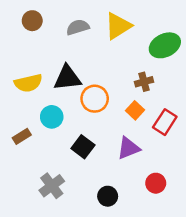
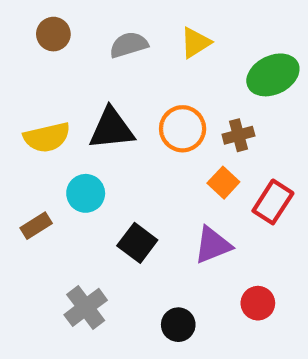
yellow triangle: (118, 26) -> (195, 43), size x0.7
orange circle: (95, 99) -> (183, 129), moved

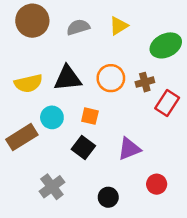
brown circle: (53, 34) -> (32, 21), size x1.6
orange square: (223, 183) -> (90, 116), moved, turned -30
red rectangle: (273, 202) -> (167, 103), moved
brown rectangle: (36, 226) -> (22, 137), size x1.6

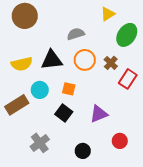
yellow triangle: (119, 26) -> (108, 14), moved
gray semicircle: (78, 27) -> (76, 34), moved
green ellipse: (166, 45) -> (127, 35), turned -30
brown cross: (145, 82) -> (111, 63), turned -32

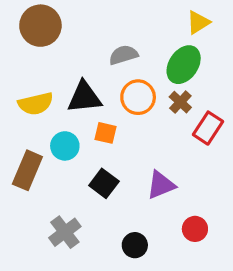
yellow triangle: (108, 14) -> (198, 22), moved
green ellipse: (127, 35) -> (184, 65), moved
orange square: (69, 89) -> (106, 133), moved
brown rectangle: (17, 105) -> (27, 170), turned -35

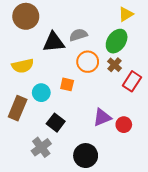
black triangle: (84, 97) -> (54, 42), moved
black square: (104, 183) -> (56, 123), moved
red circle: (195, 229) -> (124, 125), moved
black circle: (135, 245) -> (86, 156), size x1.5

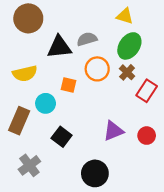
yellow triangle: (126, 14) -> (125, 16), moved, turned 49
orange square: (67, 84) -> (69, 85), moved
red circle: (124, 125) -> (147, 136), moved
gray cross: (41, 147) -> (29, 165), moved

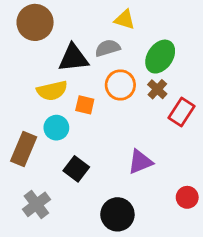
yellow triangle: (125, 16) -> (125, 20), moved
yellow semicircle: (25, 74) -> (52, 91), moved
red circle: (147, 136) -> (187, 197), moved

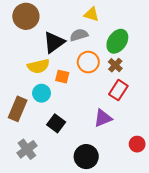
black triangle: (73, 58) -> (54, 42), turned -30
red rectangle: (181, 112) -> (118, 90), moved

